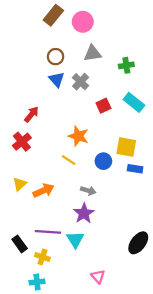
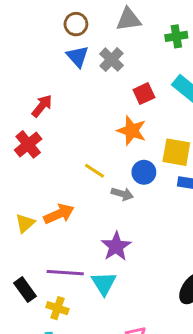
orange star: (78, 136) -> (132, 131), moved
yellow triangle: (20, 184) -> (25, 223), moved
gray arrow: (88, 191) -> (122, 194), moved

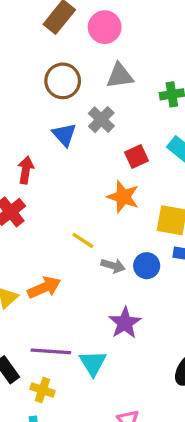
brown circle: (76, 24) -> (63, 81), size x1.4
blue triangle: (78, 56) -> (64, 135), moved
red arrow: (42, 106) -> (26, 170), turned -30
blue circle: (144, 172) -> (147, 266), moved
purple star: (116, 246) -> (125, 323), moved

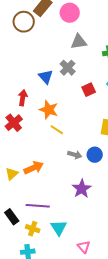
brown circle: (63, 81) -> (24, 22), moved
orange star: (123, 197) -> (49, 110), moved
yellow line: (83, 240) -> (57, 130), moved
cyan triangle: (93, 363) -> (59, 228), moved

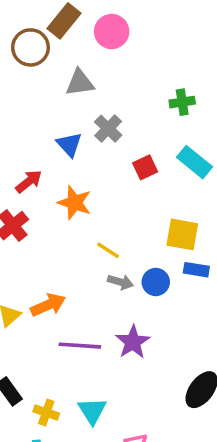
gray triangle: (79, 42) -> (80, 83), moved
red arrow: (23, 98) -> (29, 181), turned 42
yellow line: (57, 130) -> (108, 250), moved
purple line: (38, 206) -> (80, 346), moved

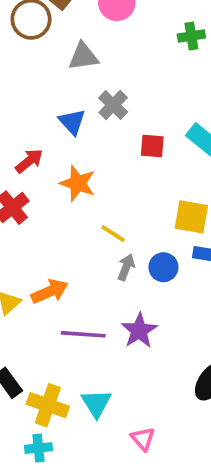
green cross: (182, 102) -> (191, 36), moved
red square: (145, 167) -> (152, 146), turned 30
gray arrow: (120, 282) -> (126, 267), turned -85
yellow cross: (46, 413) -> (48, 405), size x1.5

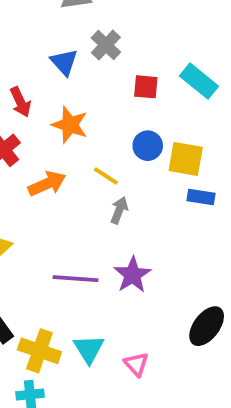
red arrow: (29, 161) -> (20, 102), turned 104
blue circle: (163, 267) -> (148, 146), moved
orange arrow: (50, 291) -> (47, 184), moved
pink triangle: (143, 439) -> (136, 364), moved

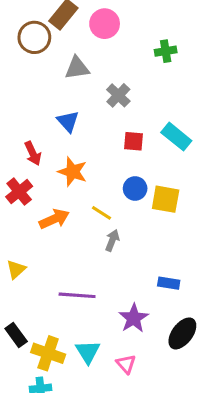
gray cross: (106, 45) -> (118, 95), moved
blue rectangle: (201, 197) -> (169, 283), moved
purple star: (133, 275) -> (134, 318), moved

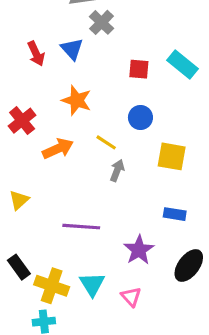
gray cross: (118, 95) -> (102, 22), moved
red arrow: (33, 153) -> (36, 54), moved
yellow square: (166, 199) -> (172, 156), moved

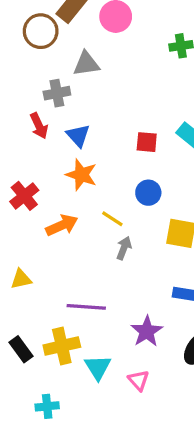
gray cross: (102, 22) -> (57, 93), moved, turned 35
blue triangle: (72, 49) -> (78, 136), moved
yellow triangle: (19, 200) -> (21, 279), turned 30
yellow cross: (52, 286) -> (62, 346), moved, turned -32

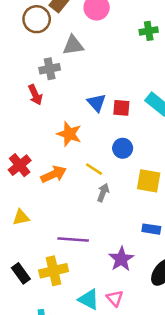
blue triangle: (78, 136) -> (97, 103), moved
red cross: (24, 196) -> (20, 165), moved
cyan triangle: (98, 367) -> (89, 299), moved, turned -30

